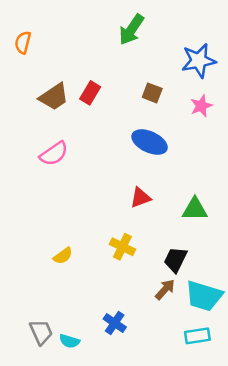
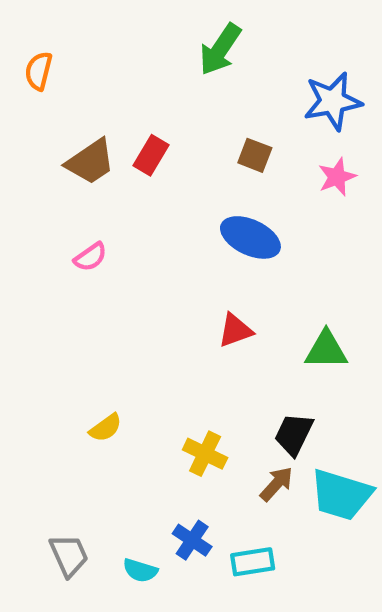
pink semicircle: (54, 154) -> (90, 257), size x0.7
yellow cross: (122, 247) -> (205, 454), moved
cyan rectangle: (197, 336) -> (253, 562), moved
cyan semicircle: (69, 341) -> (140, 570), moved

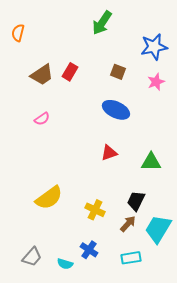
yellow semicircle: (106, 428) -> (49, 198), size x1.8
cyan trapezoid: (341, 495) -> (158, 229), turned 104
gray trapezoid: (69, 555) -> (32, 257), turned 65
cyan rectangle: (253, 562) -> (131, 258), moved

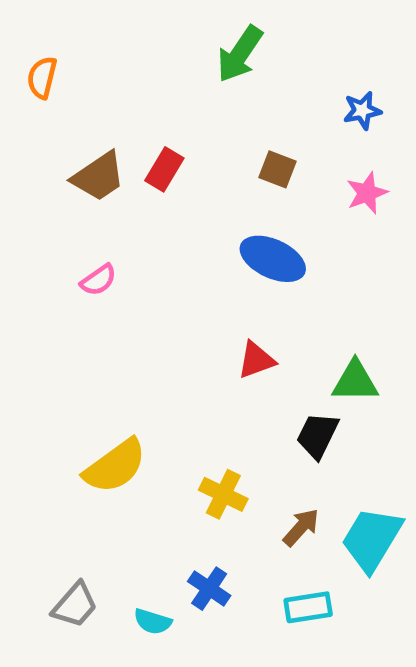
blue star: (154, 47) -> (362, 111), size x0.6
black trapezoid: (136, 201) -> (317, 435), moved

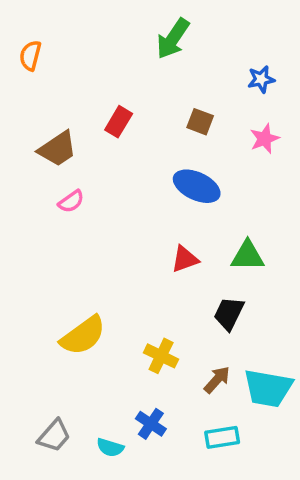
brown trapezoid: (99, 176) -> (58, 149), moved
green triangle: (355, 381) -> (248, 256), moved
cyan trapezoid: (372, 539) -> (268, 388), turned -111

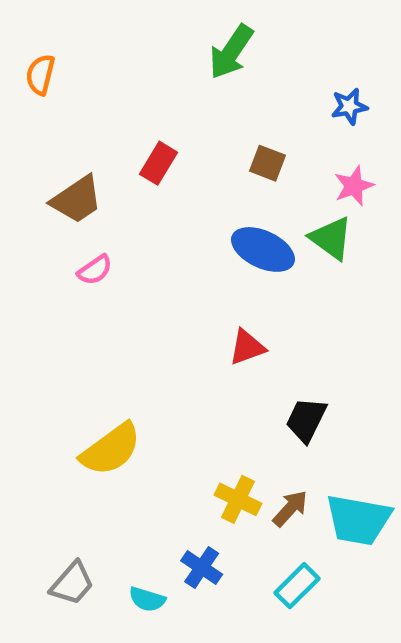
green triangle: (248, 256) -> (331, 238), moved, turned 36
yellow cross: (161, 356) -> (238, 499), moved
cyan rectangle: (222, 437) -> (297, 586), turned -36

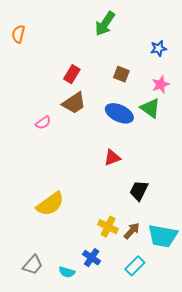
brown trapezoid: (77, 200) -> (74, 103), moved

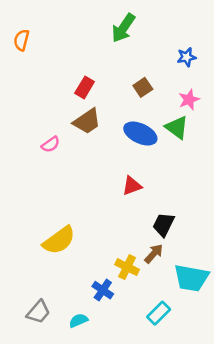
brown square: (121, 74) -> (143, 87), turned 35
brown arrow: (132, 231) -> (154, 254), moved
blue cross: (92, 258) -> (103, 290), moved
cyan semicircle: (67, 272) -> (78, 320), turned 140

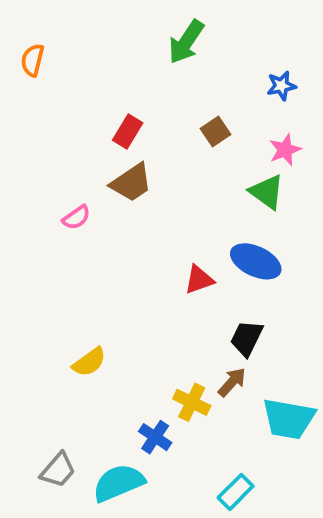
blue ellipse: (140, 134) -> (256, 261), moved
yellow semicircle: (59, 240) -> (89, 362), size x0.7
cyan rectangle: (159, 313) -> (236, 492), moved
cyan semicircle: (78, 320) -> (118, 483), size x1.8

